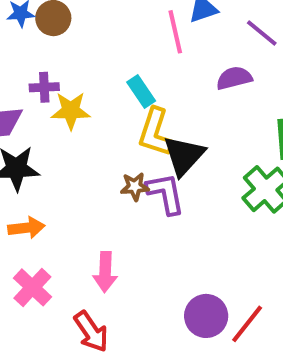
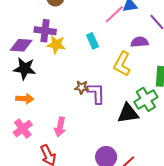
pink line: (175, 32) -> (114, 14), turned 50
purple cross: (44, 87) -> (45, 31), size x1.5
yellow L-shape: (155, 132) -> (122, 64), moved
black triangle: (184, 155) -> (128, 113), moved, turned 30

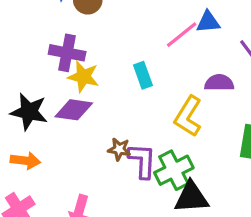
purple diamond: (21, 45) -> (74, 110), moved
green cross: (146, 99) -> (174, 170), moved

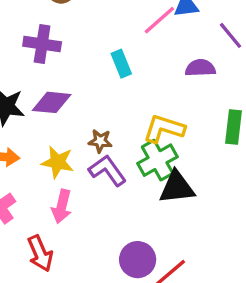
yellow star: (83, 77) -> (58, 162), moved
yellow L-shape: (188, 116) -> (164, 129), moved, turned 78
purple L-shape: (142, 161) -> (107, 170), moved, turned -36

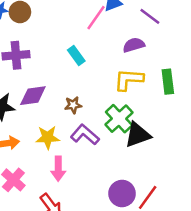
yellow L-shape: (164, 129) -> (129, 80), moved
brown star: (100, 141) -> (73, 105), moved

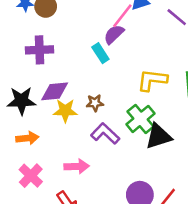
purple semicircle: (134, 45) -> (114, 34), moved, turned -30
yellow star: (48, 137) -> (65, 111), moved
pink arrow: (58, 169) -> (77, 166), turned -95

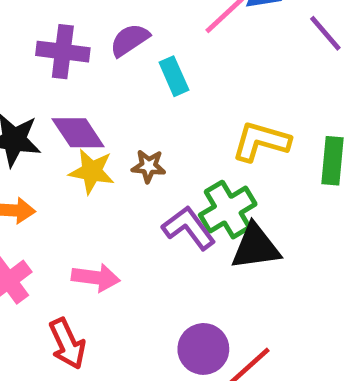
purple semicircle: (114, 34) -> (130, 40), moved
purple diamond: (55, 91) -> (78, 133), turned 52
purple L-shape: (105, 134) -> (189, 228), moved

